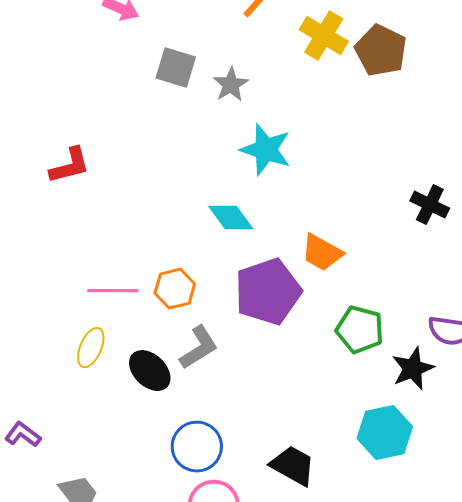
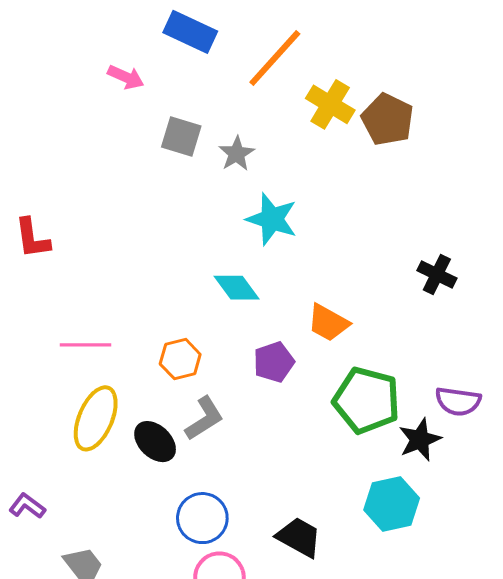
red L-shape: (70, 166) -> (32, 238), moved, turned 96
pink line: (113, 291) -> (86, 345), moved
purple pentagon: (268, 292) -> (274, 362), size x0.6
green pentagon: (360, 330) -> (366, 400), size x1.4
yellow ellipse: (91, 348) -> (96, 418), size x1.6

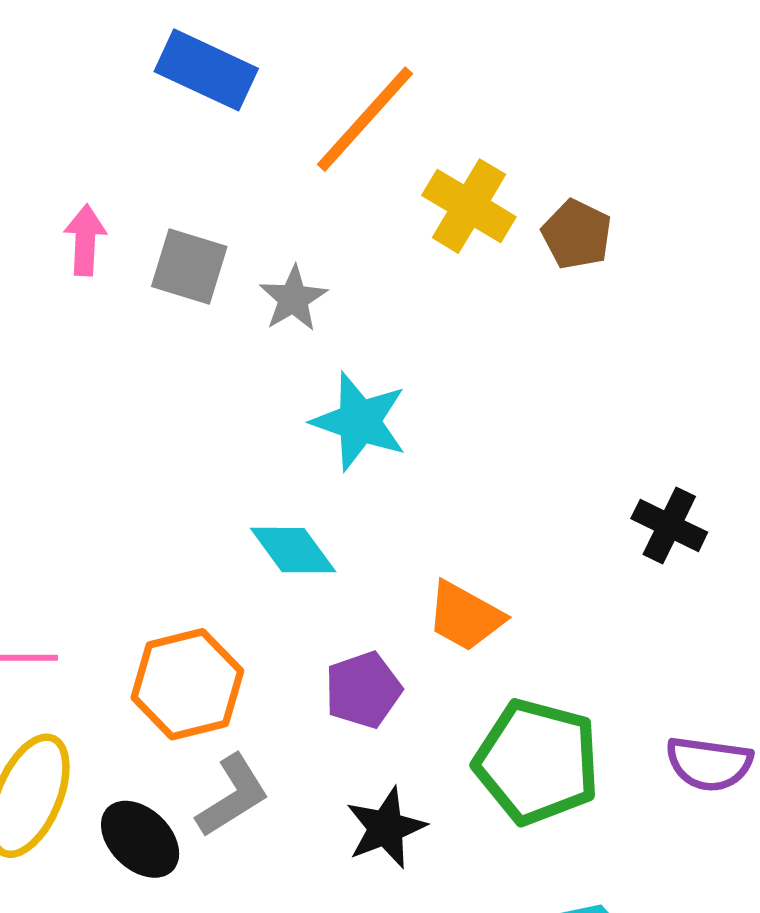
pink arrow: (126, 77) -> (85, 240), moved, turned -111
brown pentagon: (388, 119) -> (577, 234), size x0.7
orange hexagon: (180, 359) -> (187, 684), size x1.4
black star: (420, 440) -> (386, 828), moved

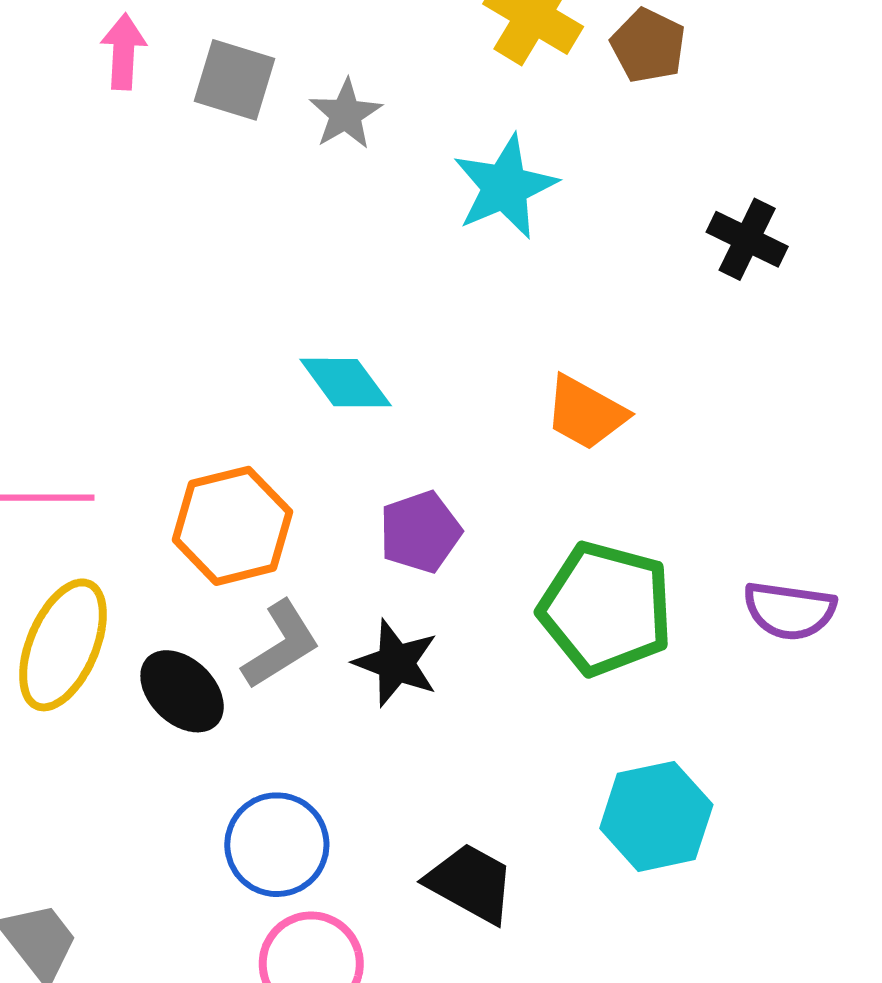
cyan star: (359, 422) -> (505, 187), moved, turned 30
black cross: (669, 525) -> (747, 239), moved
orange trapezoid: (465, 616) -> (586, 413), moved
black star: (386, 828) -> (396, 663), moved, turned -30

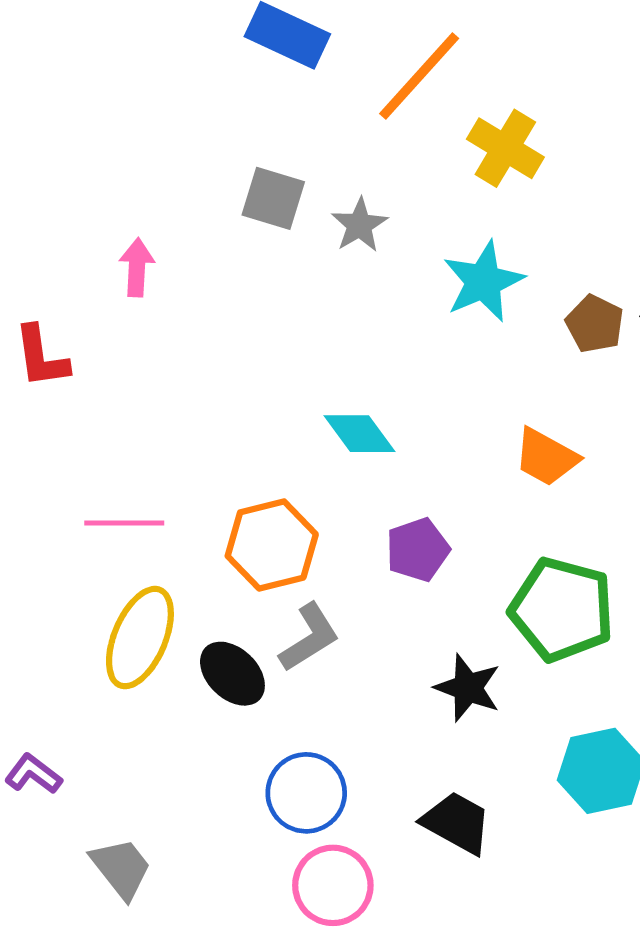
brown pentagon: (648, 46) -> (595, 324), moved
pink arrow: (124, 52) -> (137, 267), moved
black star: (396, 663) -> (468, 688), moved

